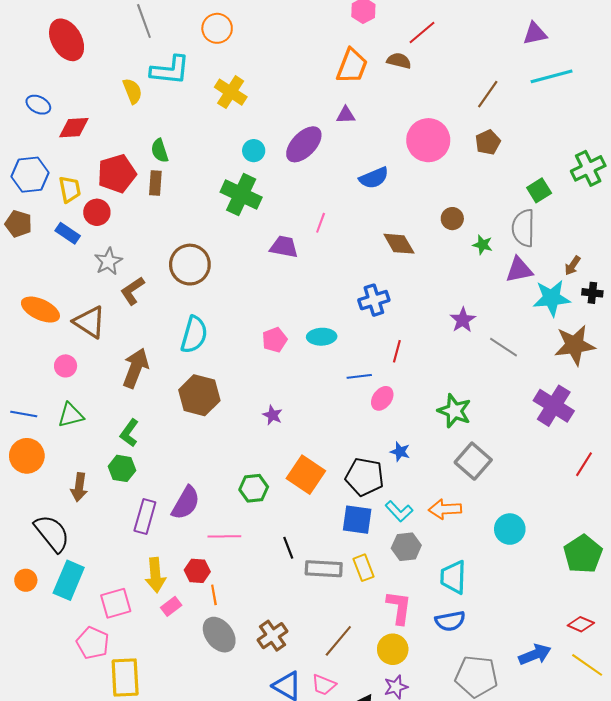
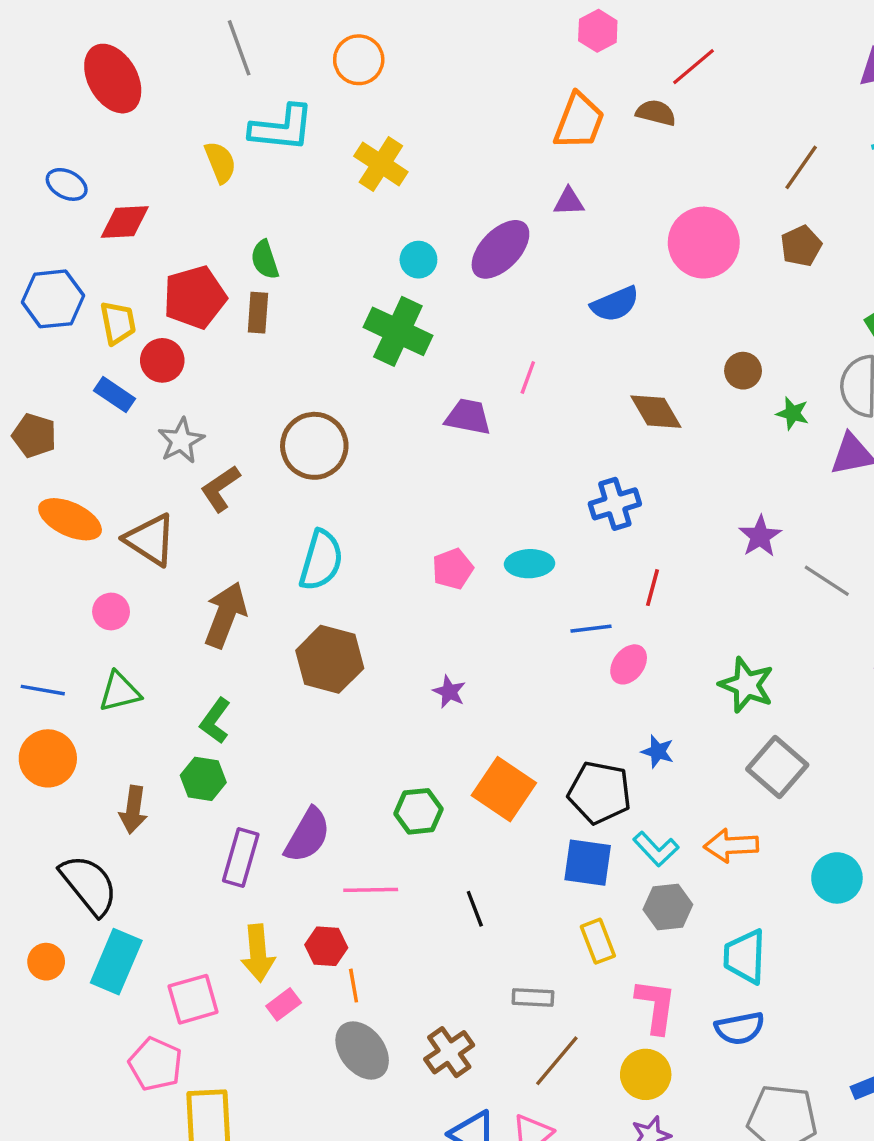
brown pentagon: (18, 224) -> (34, 436), moved
gray rectangle: (324, 569) -> (533, 998), moved, size x0.7

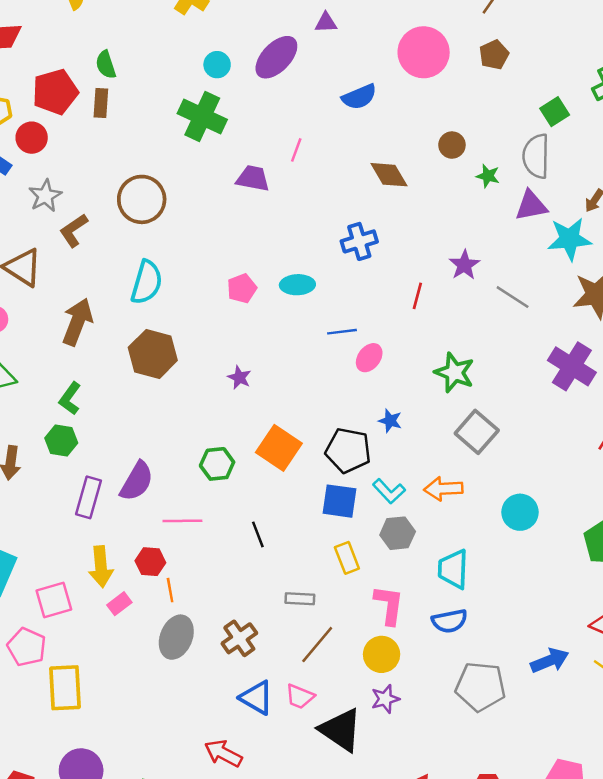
red line: (652, 588) -> (417, 296), moved
gray ellipse: (362, 1050) -> (176, 637), turned 60

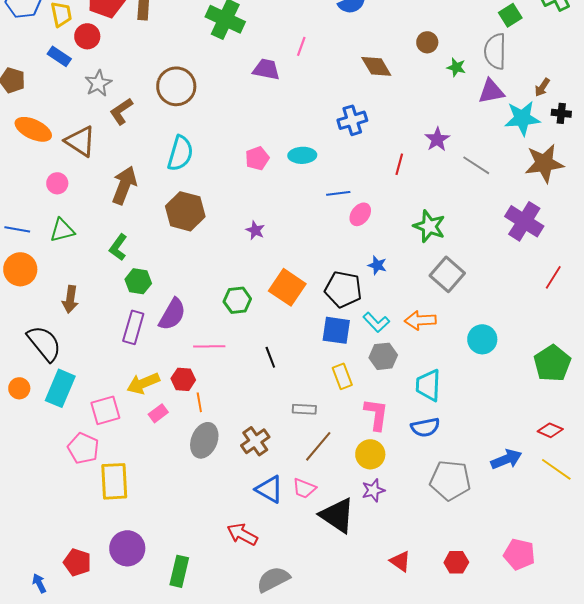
green hexagon: (61, 441) -> (138, 281), moved
yellow arrow: (101, 567) -> (143, 383), turned 72

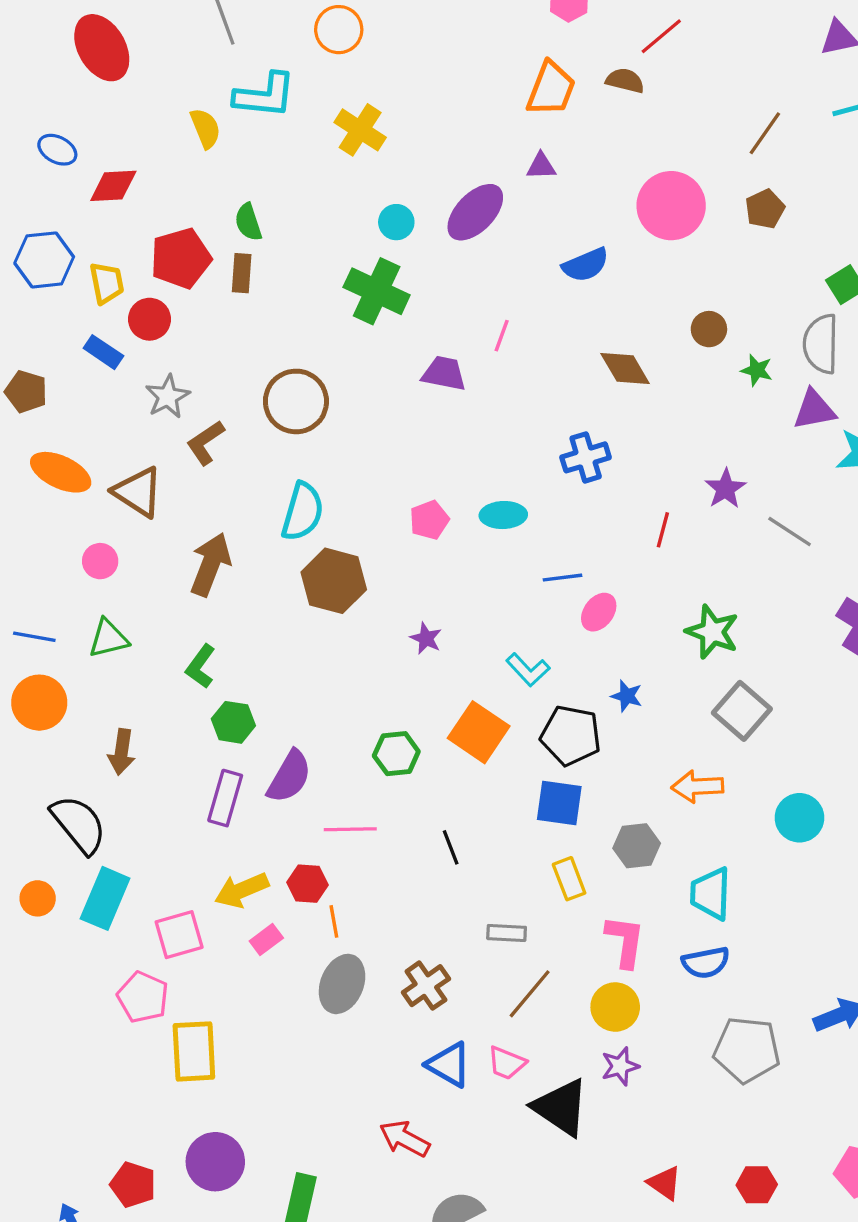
brown hexagon: (185, 211) -> (334, 581), moved
cyan L-shape: (376, 322) -> (528, 670), moved

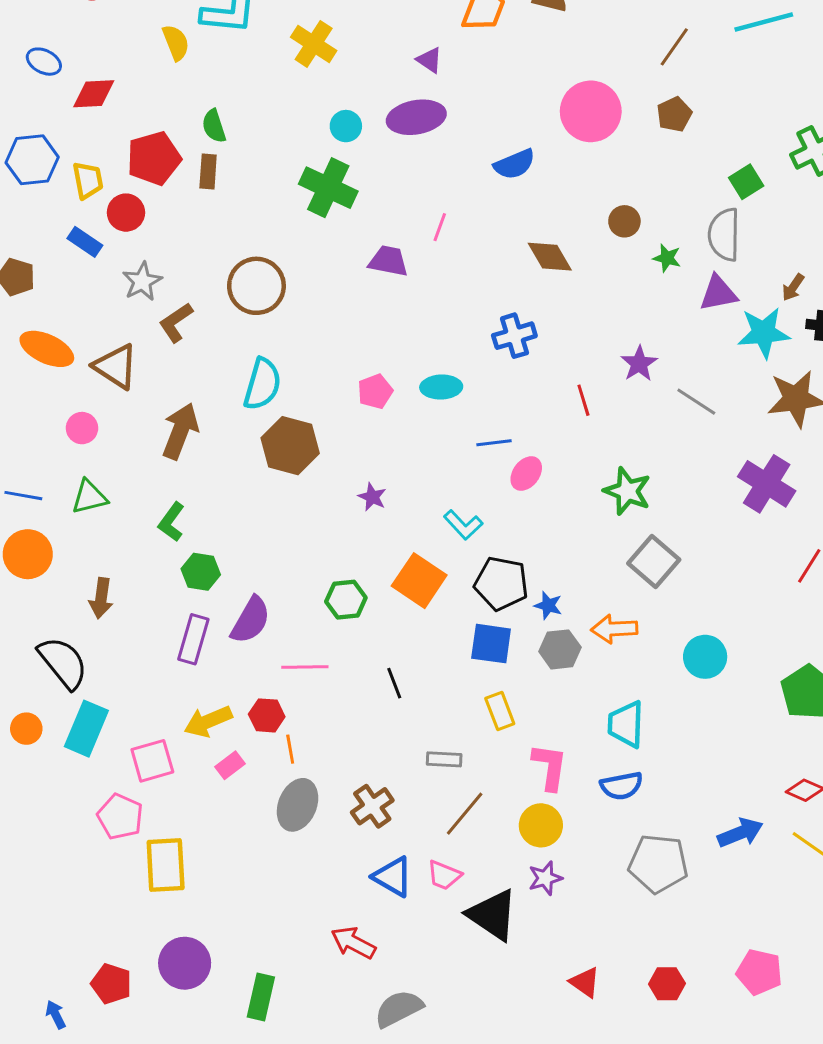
purple triangle: (541, 166) -> (429, 60), moved, turned 36
purple ellipse: (475, 212) -> (416, 117), turned 36
red line: (663, 530) -> (583, 400), turned -32
blue star: (627, 696) -> (548, 605), moved
gray hexagon: (637, 846) -> (560, 649), moved

